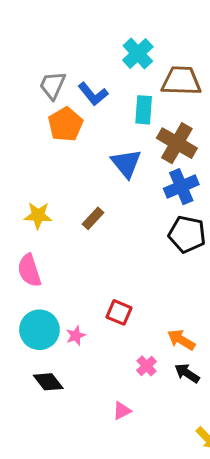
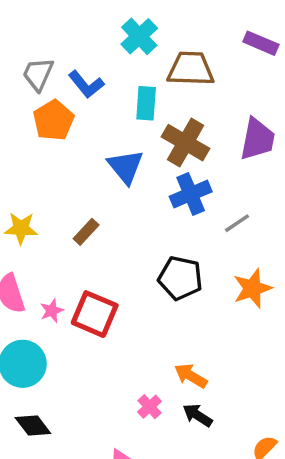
black pentagon: (187, 234) -> (180, 278), moved
red square: (119, 312) -> (95, 314), moved, size x1.5
pink star: (76, 336) -> (52, 311), moved

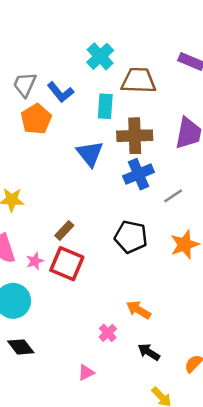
brown cross: (186, 143) -> (135, 136), turned -32
brown rectangle: (86, 232) -> (64, 230), moved
black arrow: (198, 415) -> (149, 352), moved

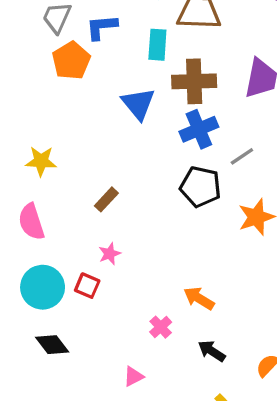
blue L-shape: (60, 92) -> (102, 27), turned 124
black pentagon: (131, 237) -> (200, 187), moved
pink star: (35, 261) -> (110, 254), moved
red square: (67, 264) -> (87, 286), moved, size x0.6

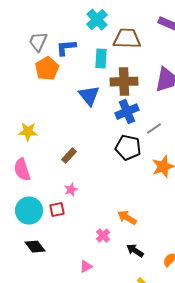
red square: (87, 286) -> (57, 210), turned -35

